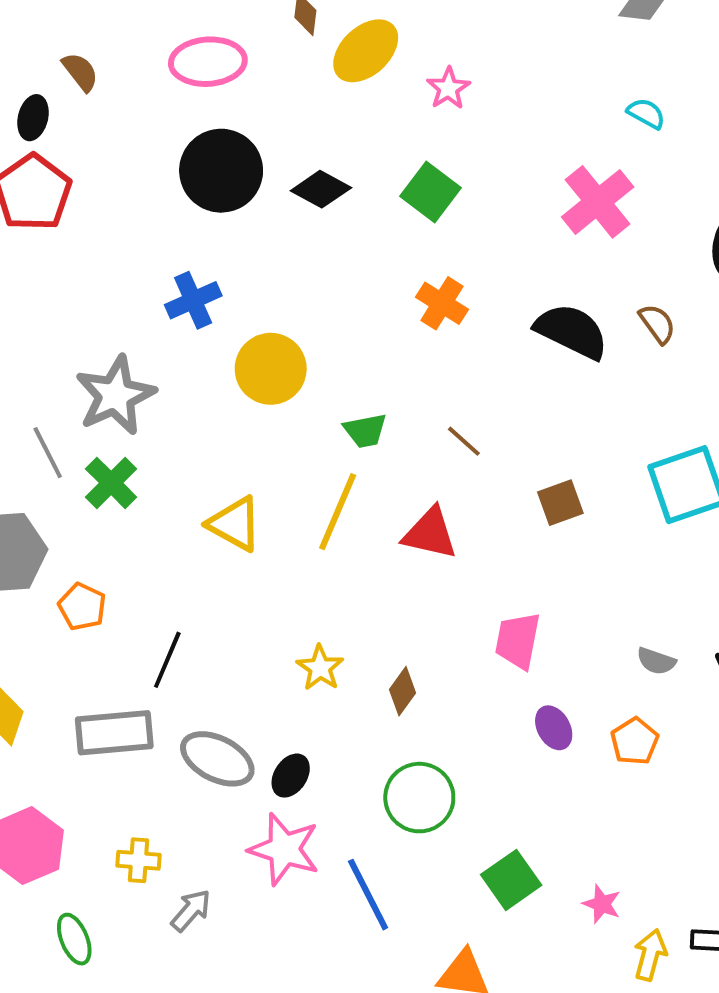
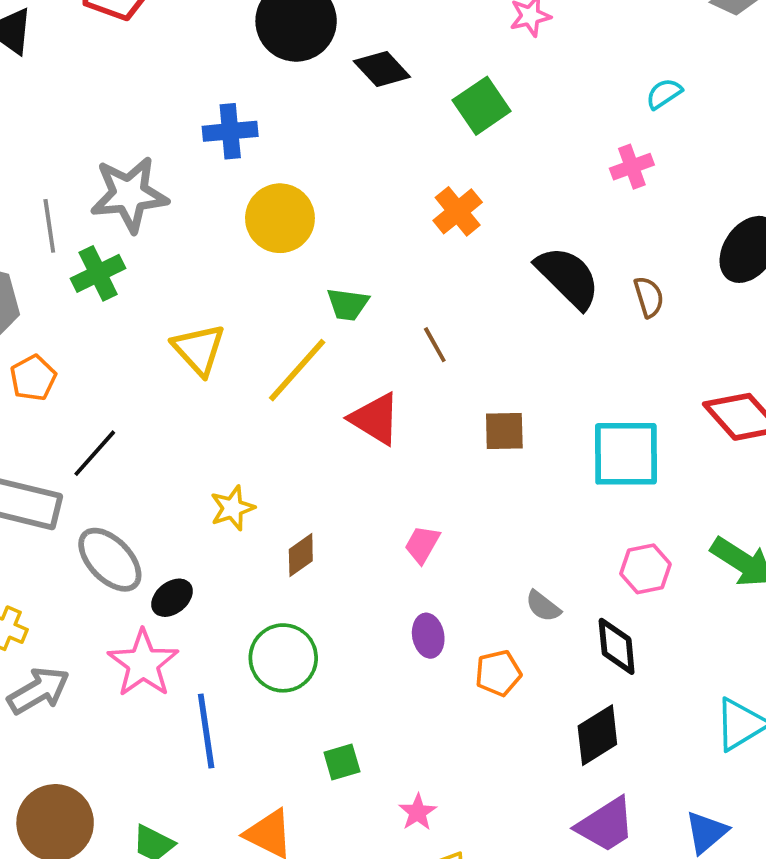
cyan semicircle: (646, 113) -> (664, 94), moved, turned -81
pink cross: (598, 202) -> (632, 167), size x0.6
pink trapezoid: (518, 641) -> (422, 544), size x0.7
green square: (511, 880) -> (342, 762), size x0.7
gray arrow: (191, 910) -> (38, 691), size x1.4

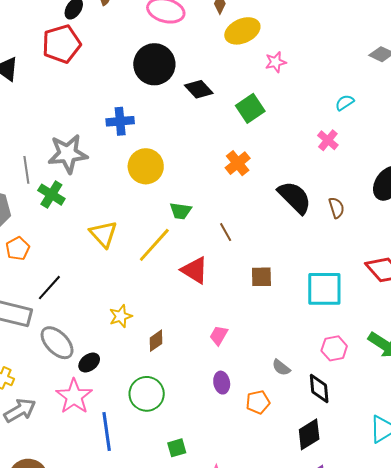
pink cross: (632, 167) -> (328, 140), turned -30
green cross: (98, 273) -> (51, 195), turned -32

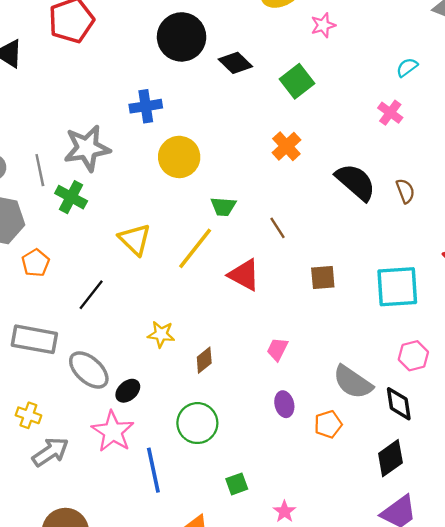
black line: (49, 288) -> (91, 295), moved
yellow star: (121, 316) -> (161, 334), turned 30
gray semicircle: (281, 368) -> (353, 382), size x1.8

